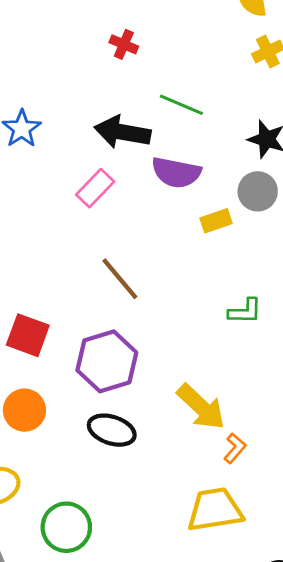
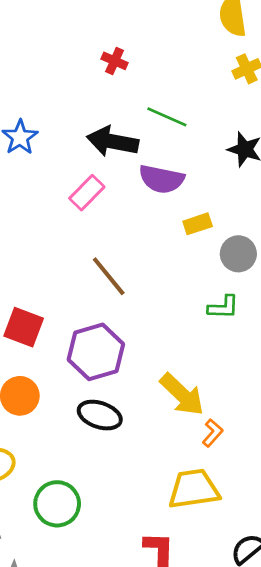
gray circle: (258, 191) -> (238, 254), moved

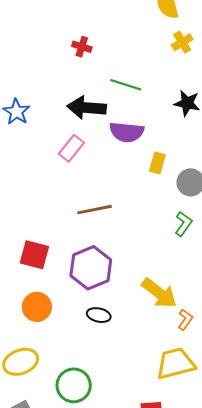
yellow rectangle: (198, 224) -> (157, 163), turned -50
brown line: (109, 276) -> (94, 210), turned -56
green L-shape: (223, 307) -> (183, 224), turned -50
black ellipse: (100, 415) -> (99, 315), size x0.7

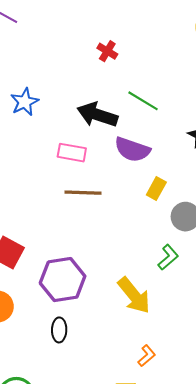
pink rectangle: (71, 148) -> (72, 153), turned 48
brown line: (94, 210) -> (83, 193), moved
yellow arrow: (159, 293) -> (134, 295), moved
black ellipse: (99, 315) -> (59, 330), turned 65

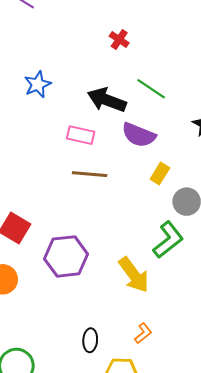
green L-shape: (168, 257) -> (168, 240), size x1.5
black ellipse: (59, 330) -> (90, 340), moved

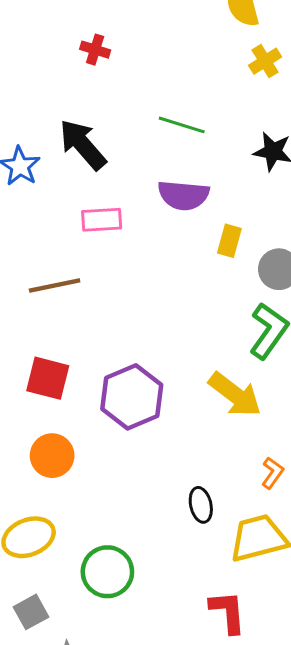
red cross: (119, 40) -> (95, 50), moved
black arrow: (107, 100) -> (83, 145), moved, turned 45
brown line: (90, 174) -> (55, 286), moved

